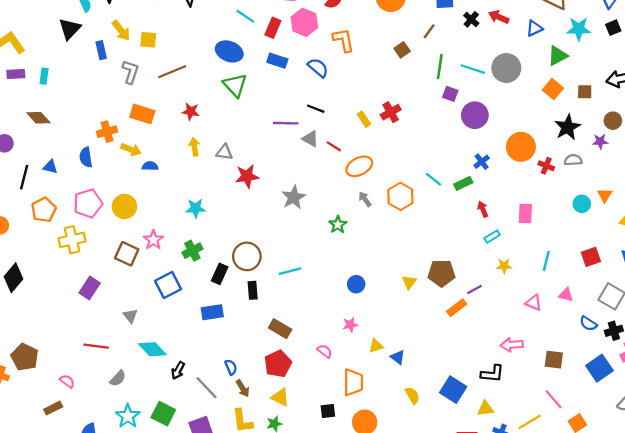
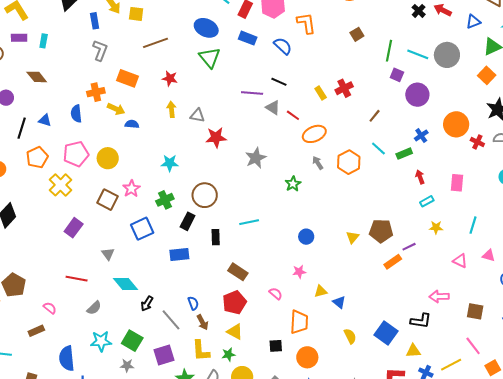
brown line: (429, 31) -> (375, 116), moved
gray L-shape: (130, 72) -> (100, 50), moved
yellow cross: (72, 240) -> (60, 185), turned -35
brown circle: (247, 256) -> (205, 195), moved
cyan star: (128, 416) -> (101, 341), turned 30

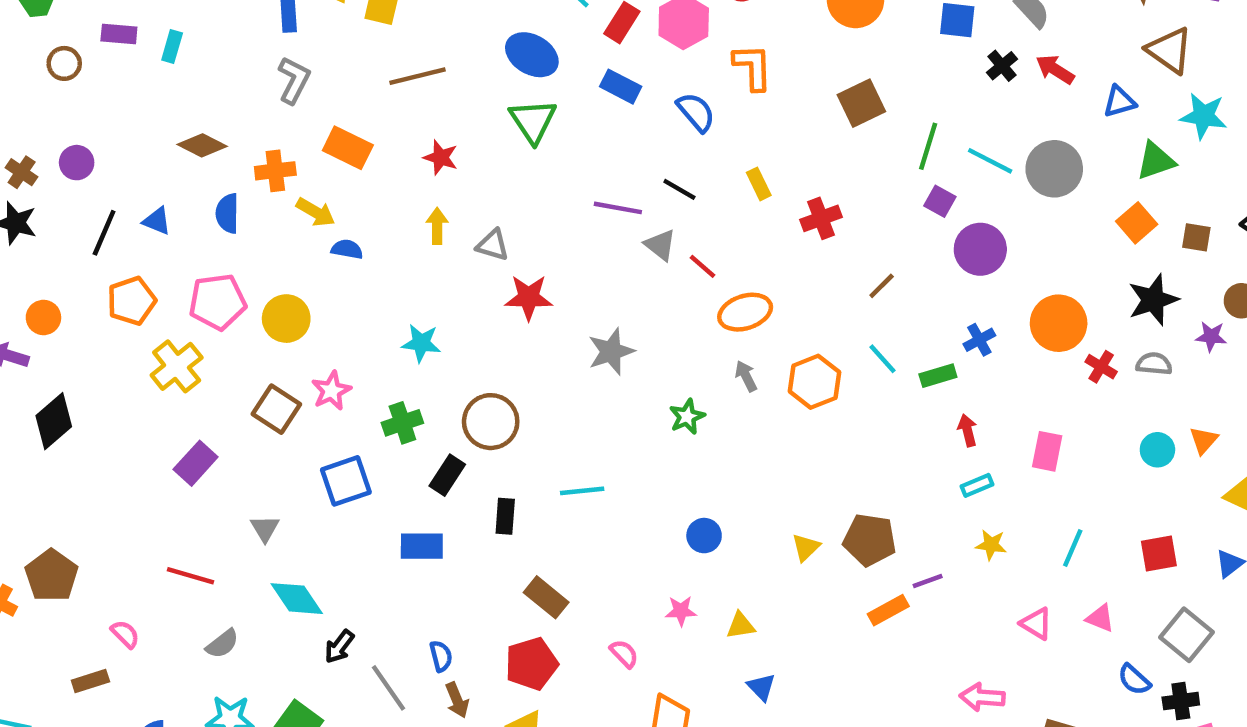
brown square: (357, 34) -> (861, 103), size x1.5
brown diamond: (37, 77) -> (202, 145), moved, turned -30
yellow rectangle: (321, 93) -> (759, 184), moved
yellow triangle: (321, 291) -> (741, 626), moved

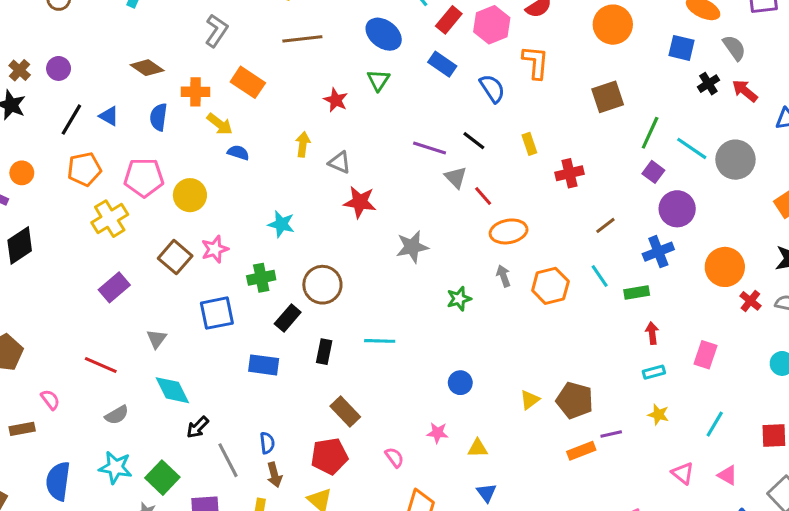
green triangle: (533, 121) -> (378, 80), size x0.7
red star: (441, 157) -> (336, 100), moved
blue cross: (979, 340) -> (658, 252), moved, size x1.4

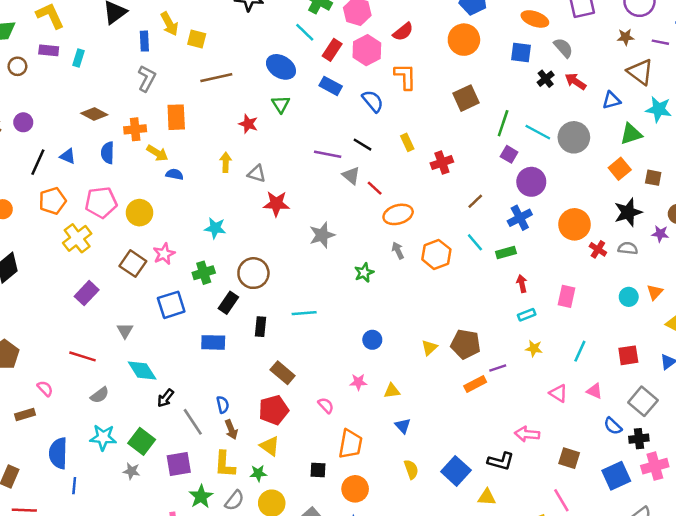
orange rectangle: (248, 82) -> (176, 117), turned 60

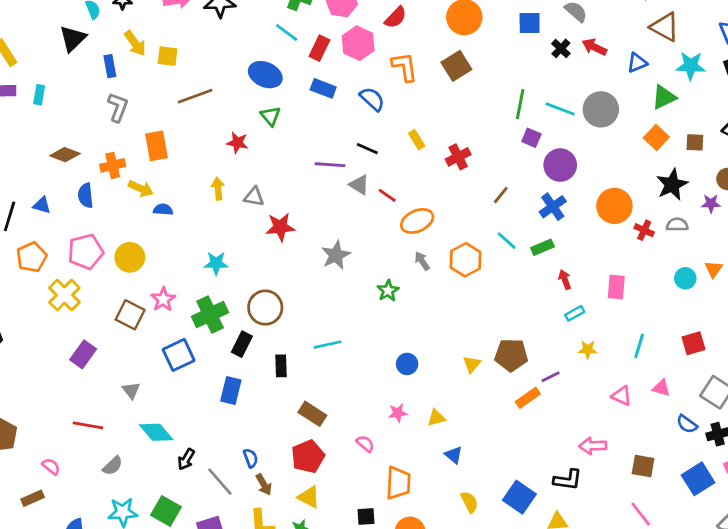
brown square: (466, 98) -> (456, 66), moved
green cross: (204, 273) -> (210, 315), size x1.4
blue rectangle: (213, 342) -> (231, 390), turned -70

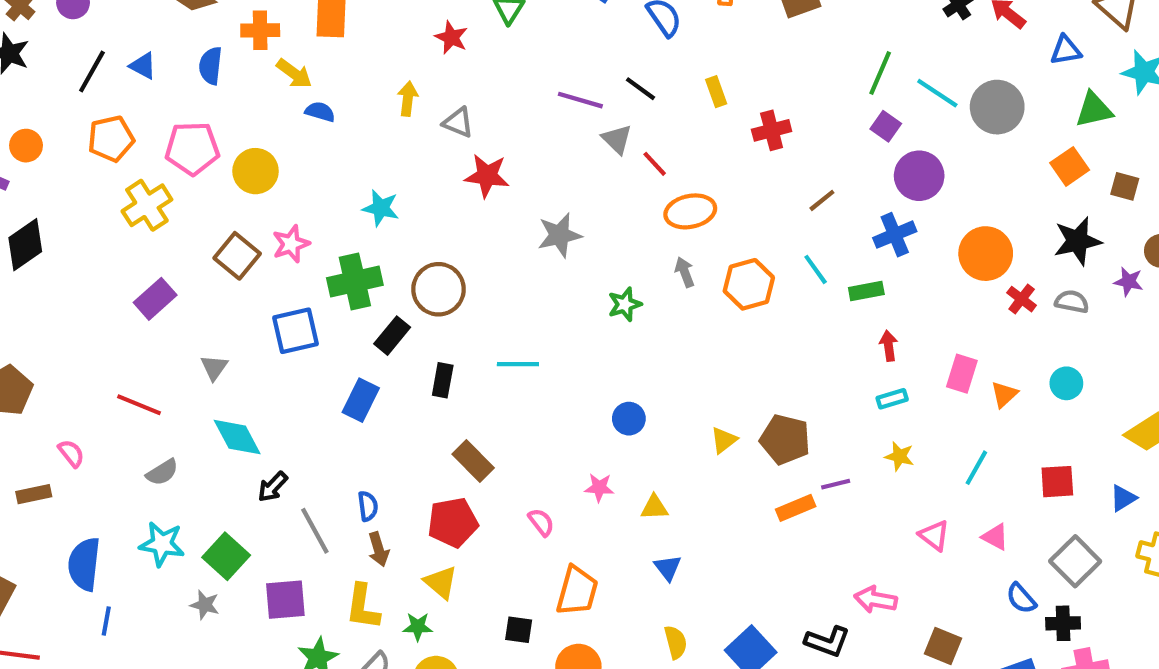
orange triangle: (714, 269) -> (1004, 394), moved

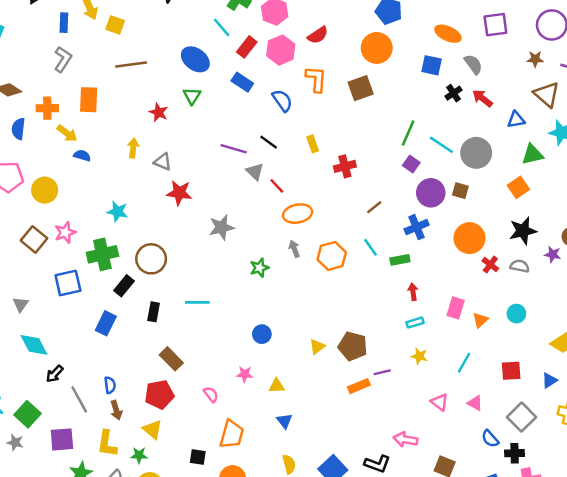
brown square: (1125, 186) -> (460, 191), moved

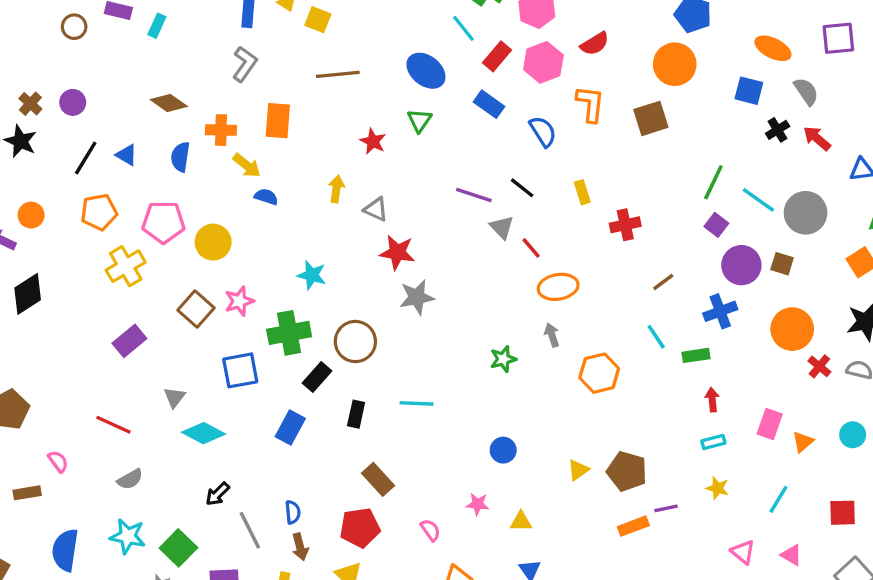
gray star: (221, 227) -> (417, 297), moved
orange hexagon: (332, 256) -> (599, 373), moved
cyan diamond: (34, 345) -> (203, 433), moved, turned -36

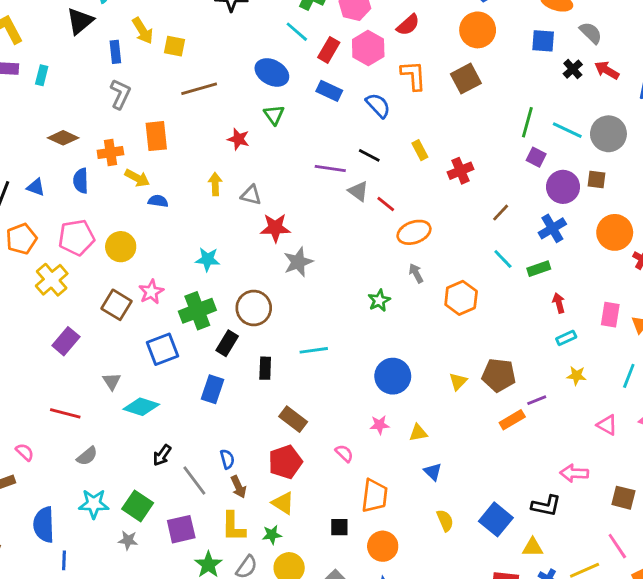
blue circle: (503, 450) -> (393, 376), size x1.6

